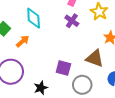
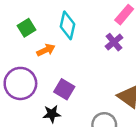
purple square: (63, 68) -> (64, 89), moved

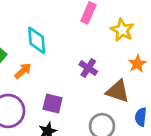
purple cross: (114, 42) -> (88, 68), moved

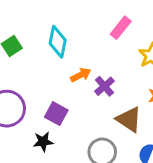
orange arrow: (23, 71) -> (81, 75), moved

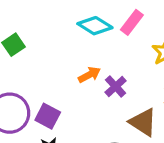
cyan diamond: (58, 42) -> (95, 26), moved, turned -68
purple square: (56, 114) -> (48, 116), moved

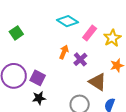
pink rectangle: (132, 22) -> (90, 33), moved
orange arrow: (89, 75) -> (64, 52), turned -40

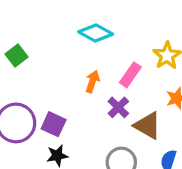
pink rectangle: (90, 33) -> (130, 75), moved
purple cross: (80, 59) -> (118, 107), moved

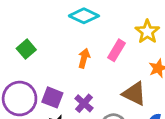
green square: (16, 56) -> (26, 49), moved
purple cross: (118, 107) -> (84, 103), moved

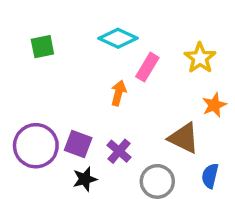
green square: (26, 49) -> (42, 47), moved, turned 30
pink rectangle: (116, 50) -> (147, 67), moved

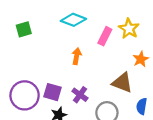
pink rectangle: (147, 67) -> (105, 36), moved

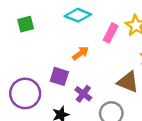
orange arrow: (77, 56) -> (81, 53), turned 42
purple square: (52, 92) -> (59, 76), moved

